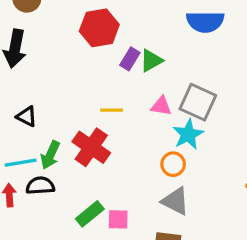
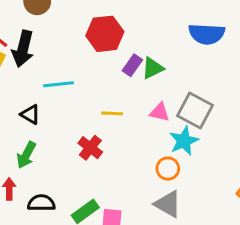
red cross: (91, 147) -> (90, 148), size x0.7
green arrow: (50, 155) -> (26, 155), moved
cyan line: (21, 163) -> (58, 84), moved
black semicircle: (40, 186) -> (41, 203), moved

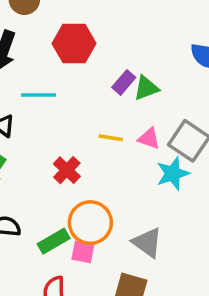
red hexagon: (105, 34) -> (74, 43), moved
yellow line: (112, 113) -> (111, 138), moved
orange circle: (168, 169) -> (90, 223), moved, size x1.6

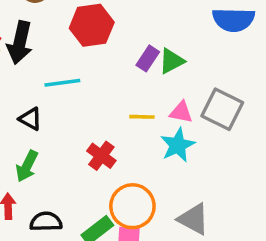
cyan star: (173, 174) -> (178, 145), moved

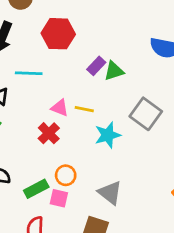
pink triangle: (181, 112) -> (60, 108), moved
orange circle: (132, 206) -> (66, 175), size x0.6

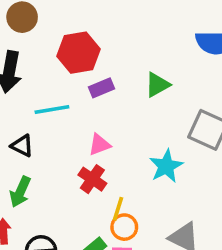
purple rectangle: (96, 66) -> (101, 88), moved, turned 36
pink triangle: (60, 108) -> (99, 145), turned -30
yellow line: (84, 109) -> (118, 209), moved, turned -72

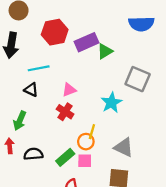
purple rectangle: (101, 88) -> (87, 42), moved, size x1.5
black triangle: (22, 146) -> (31, 90), moved
yellow line: (118, 209) -> (92, 132), moved

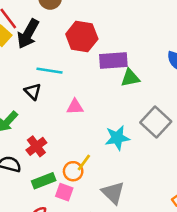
red cross: (65, 112) -> (36, 146), moved

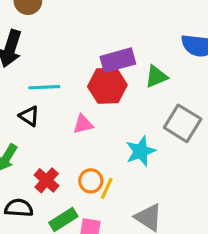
red hexagon: (82, 36) -> (107, 86), moved
green triangle: (130, 78) -> (156, 77), moved
orange circle: (73, 171) -> (91, 181), moved

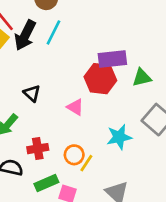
cyan line: (44, 87) -> (53, 32), moved, turned -70
pink triangle: (83, 124) -> (75, 107), turned 36
red cross: (47, 180) -> (38, 149), turned 30

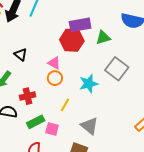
orange circle: (74, 155) -> (55, 78), moved

